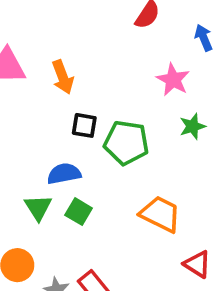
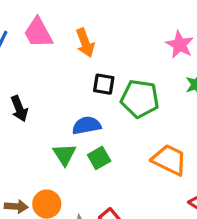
green square: (79, 212) -> (99, 158), turned 30

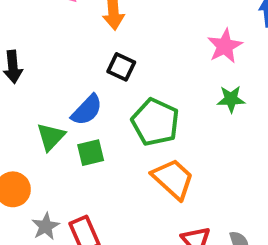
green pentagon: (140, 99) -> (155, 122), moved
blue semicircle: (87, 125) -> (87, 110), turned 128

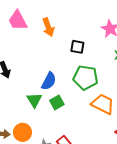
black square: (121, 67) -> (77, 47), moved

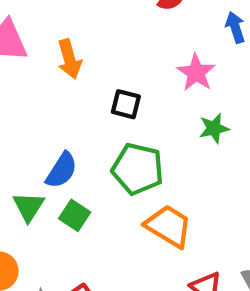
green square: (57, 102) -> (75, 215), turned -32

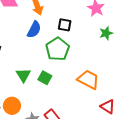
green pentagon: (138, 169) -> (58, 49), moved, turned 30
blue semicircle: (62, 170) -> (34, 30), moved

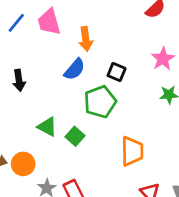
green triangle: (23, 75) -> (47, 127), turned -42
orange trapezoid: (88, 80) -> (132, 151), turned 50

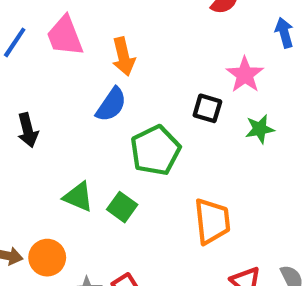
black square: (117, 72) -> (207, 108), moved

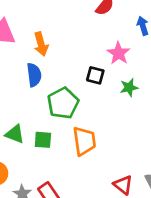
blue semicircle: (111, 105) -> (34, 75), turned -40
green square: (122, 207) -> (43, 140), turned -30
orange trapezoid: (212, 221) -> (84, 141), moved

